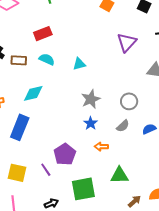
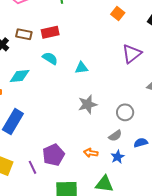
brown rectangle: (19, 60) -> (24, 34), moved
cyan diamond: (33, 93) -> (20, 76), moved
blue star: (91, 123) -> (118, 157), moved

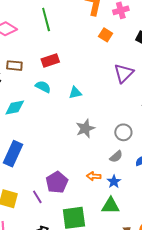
red rectangle: (50, 32) -> (50, 60), moved
blue star: (118, 157) -> (114, 182), moved

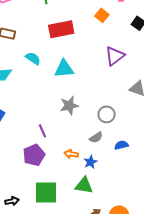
red rectangle: (50, 60) -> (61, 29), moved, size x1.4
cyan triangle: (75, 93) -> (64, 69), size x1.5
purple line: (37, 197) -> (42, 131), moved

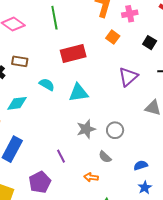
gray circle: (107, 114) -> (115, 130), moved
gray semicircle: (96, 137) -> (105, 157), moved, turned 80
purple pentagon: (34, 155) -> (40, 182), moved
blue star: (90, 162) -> (145, 187), moved

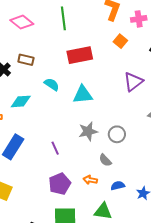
purple line: (61, 156) -> (55, 148), moved
blue semicircle: (141, 165) -> (118, 186), moved
purple pentagon: (40, 182) -> (60, 184), moved

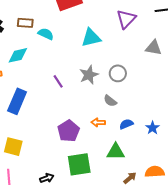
brown rectangle: (26, 60) -> (25, 23), moved
cyan triangle: (83, 95) -> (91, 38), moved
purple line: (55, 148) -> (58, 81), moved

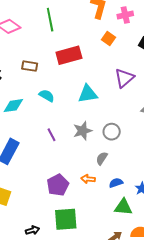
brown rectangle: (25, 23) -> (30, 66), moved
cyan semicircle: (46, 34) -> (47, 96), moved
gray semicircle: (110, 101) -> (102, 158), turned 80
green triangle: (116, 152) -> (123, 207), moved

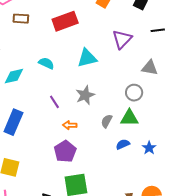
brown rectangle: (30, 66) -> (21, 19), moved
gray circle: (112, 132) -> (134, 93), moved
orange arrow: (88, 179) -> (70, 125), moved
green triangle: (123, 207) -> (129, 118), moved

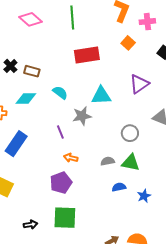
brown rectangle: (21, 19) -> (32, 71), moved
gray circle: (134, 93) -> (130, 133), moved
gray star: (85, 95) -> (82, 116), moved
gray semicircle: (107, 121) -> (108, 161), turned 40

